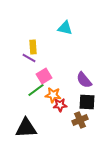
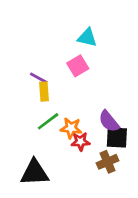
yellow rectangle: (33, 47) -> (44, 92), moved
pink square: (44, 76) -> (78, 66), moved
purple semicircle: (84, 80) -> (109, 121), moved

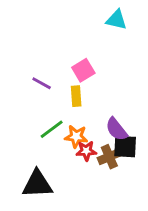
cyan triangle: (87, 38) -> (116, 20), moved
yellow rectangle: (44, 92) -> (76, 96), moved
brown cross: (107, 162) -> (109, 157), moved

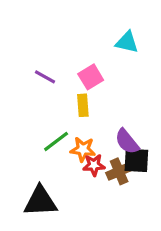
cyan triangle: (116, 20) -> (127, 42), moved
purple line: (42, 83) -> (45, 77), moved

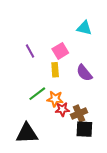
purple line: (45, 77) -> (30, 51), turned 32
purple semicircle: (127, 141) -> (84, 73), moved
black square: (136, 160) -> (84, 129), moved

